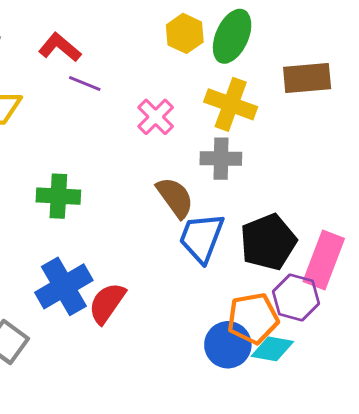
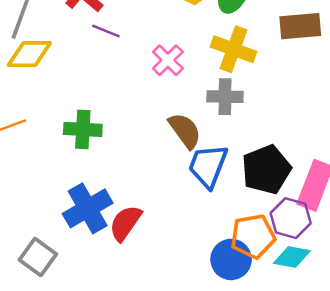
cyan diamond: (272, 349) -> (292, 257), moved

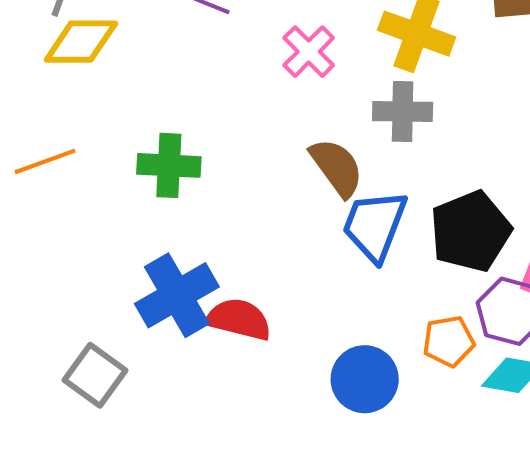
red semicircle: (125, 223) -> (239, 319), turned 69
orange pentagon: (253, 236) -> (449, 341), size x0.7
blue circle: (231, 259) -> (365, 379), moved

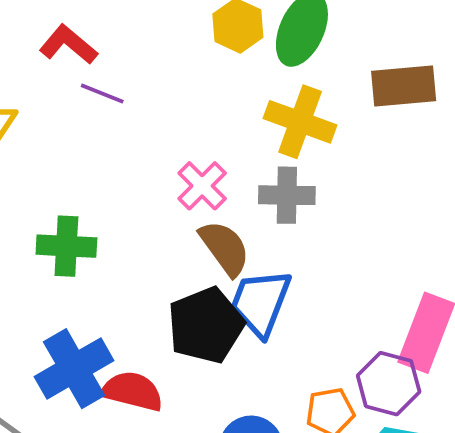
pink cross: (309, 52) -> (202, 186), moved
black pentagon: (471, 231) -> (206, 325), moved

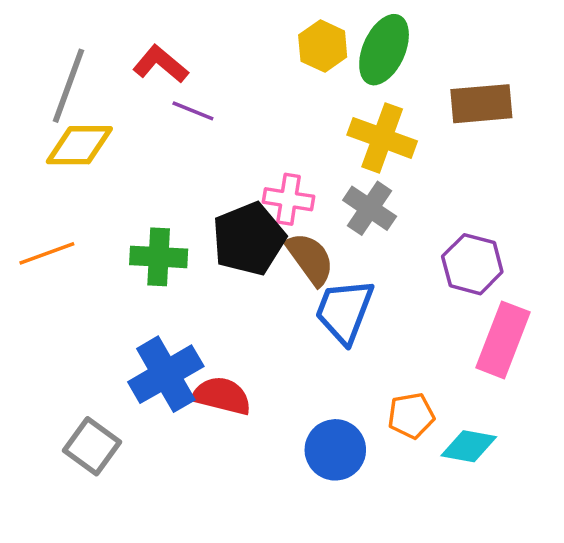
pink cross: (202, 186) -> (288, 199), turned -36
gray cross: (287, 195) -> (370, 208), turned 33
black pentagon: (206, 325) -> (249, 239), moved
purple hexagon: (389, 384) -> (472, 264), moved

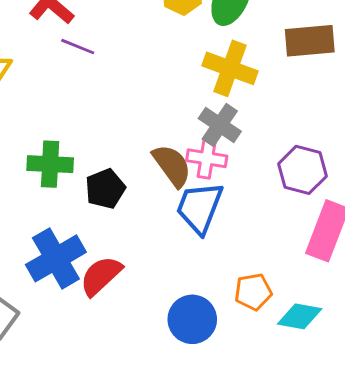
pink cross: (288, 199) -> (207, 158), moved
black pentagon: (249, 239) -> (105, 189), moved, size x0.7
red semicircle: (222, 396) -> (101, 276), turned -57

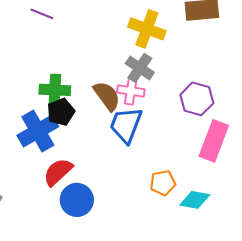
green cross: (50, 164) -> (55, 90), moved
blue cross: (56, 258) -> (38, 131), moved
blue circle: (192, 319) -> (77, 200), moved

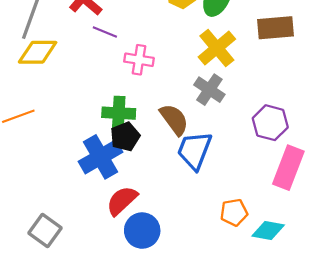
yellow cross: (147, 29) -> (217, 48), turned 30
pink cross: (131, 91) -> (139, 60), moved

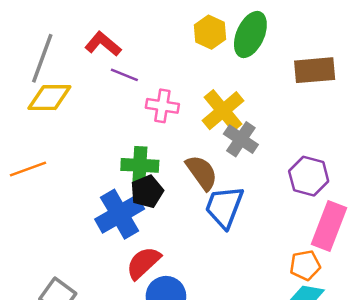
yellow cross: (217, 48) -> (223, 111), moved
orange pentagon: (234, 212) -> (305, 265), moved

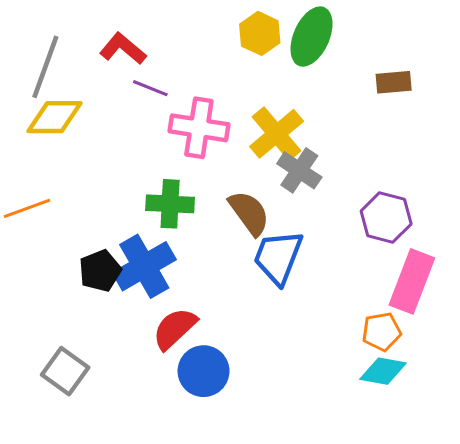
brown rectangle: (315, 70) -> (394, 82), size x0.7
pink cross: (162, 106) -> (199, 128), size x1.4
black pentagon: (147, 192) -> (100, 271), moved

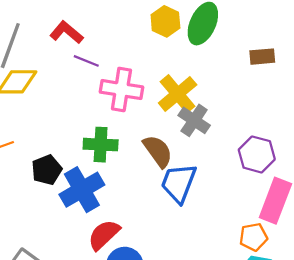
black pentagon: (100, 271) -> (47, 170), moved

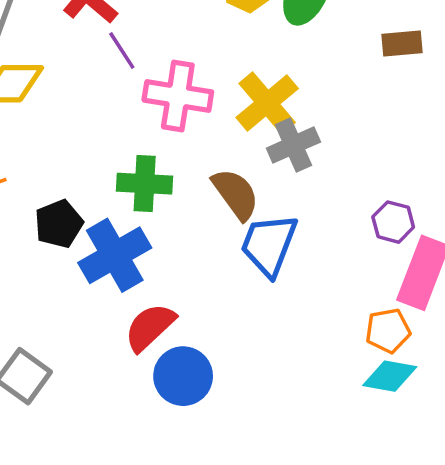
purple line: (86, 61) -> (122, 50), turned 35
gray cross: (194, 120) -> (293, 145), turned 32
purple hexagon: (257, 154) -> (393, 222), moved, size x0.7

